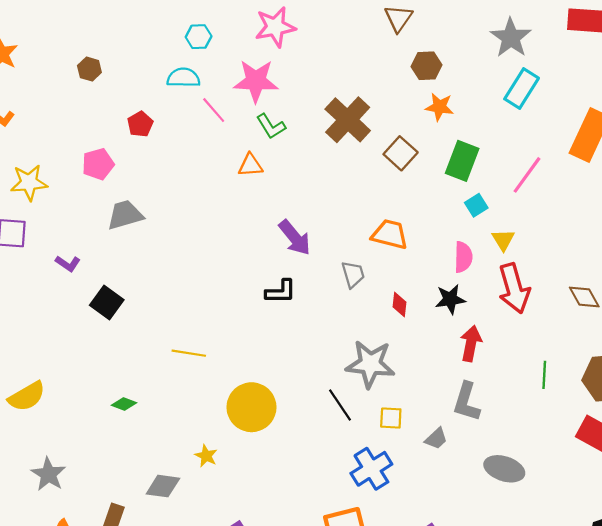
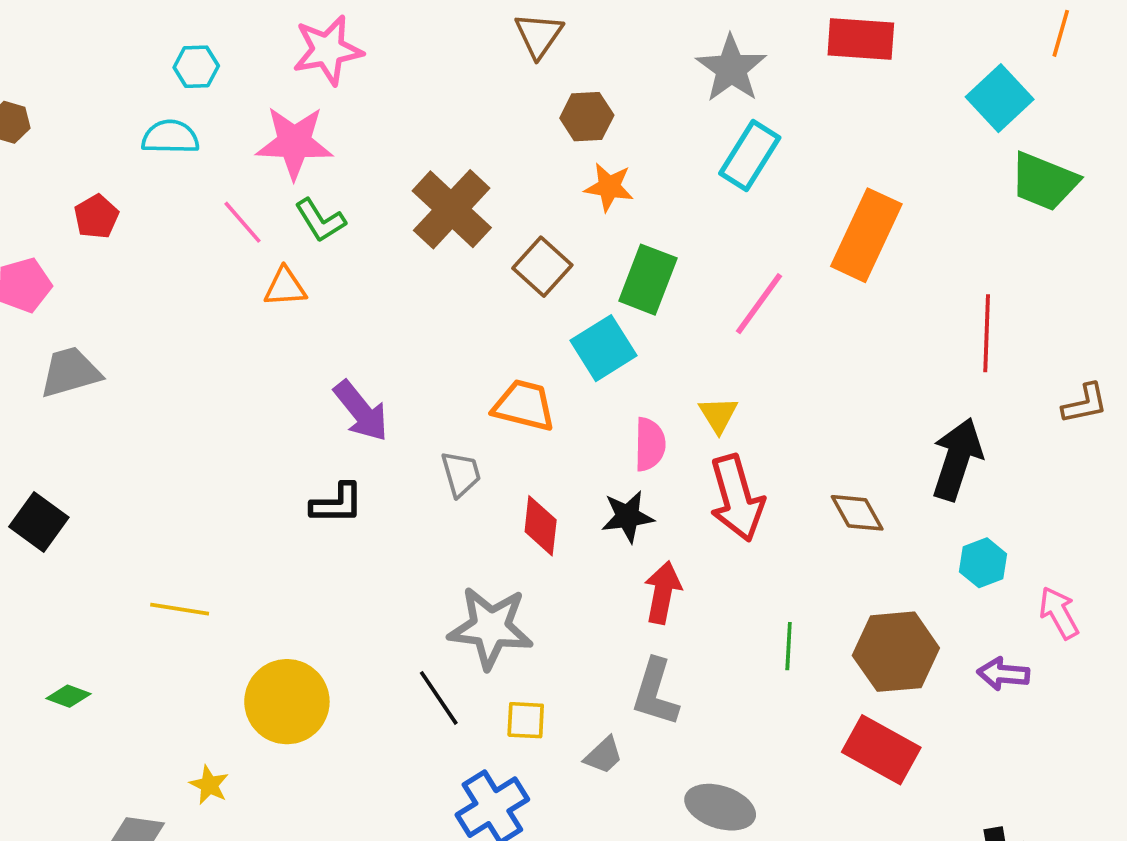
pink line: (214, 110) -> (243, 222), moved
cyan square: (476, 205) -> (603, 348), moved, size x1.6
red diamond: (400, 305) -> (541, 526), size x1.4

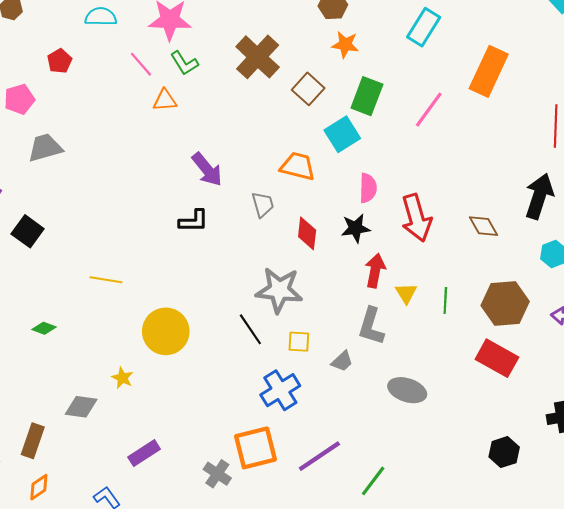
yellow triangle: (718, 415) -> (406, 293), moved

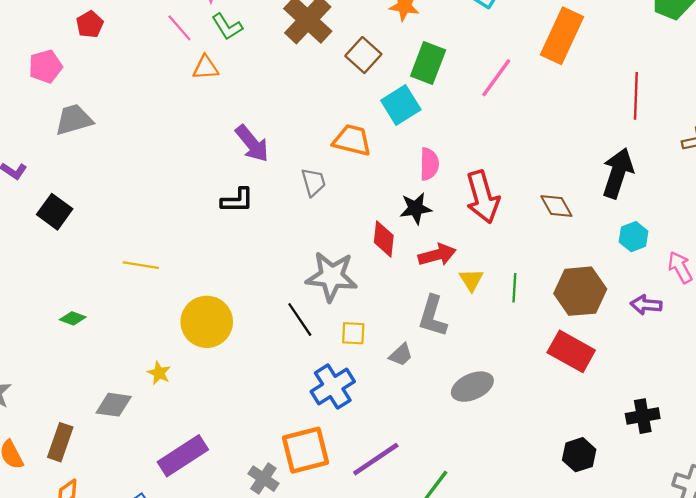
red diamond: (307, 233) -> (384, 239), moved
red arrow: (375, 271) -> (437, 255), turned 64
gray ellipse: (407, 390) -> (472, 387), turned -42
purple rectangle: (144, 453) -> (183, 456), size x1.4

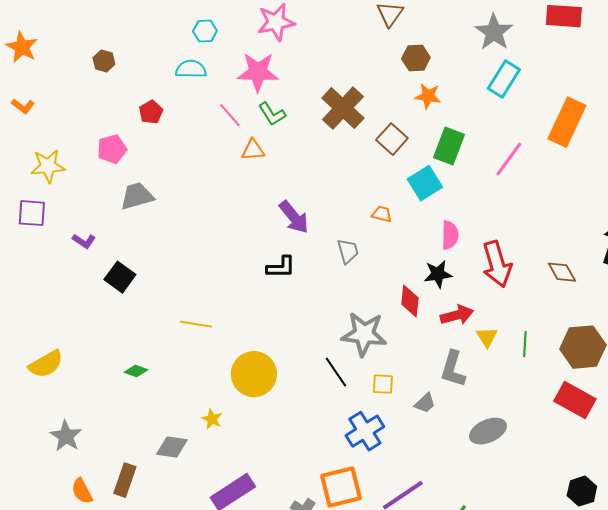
orange trapezoid: (352, 140) -> (382, 214), size x0.6

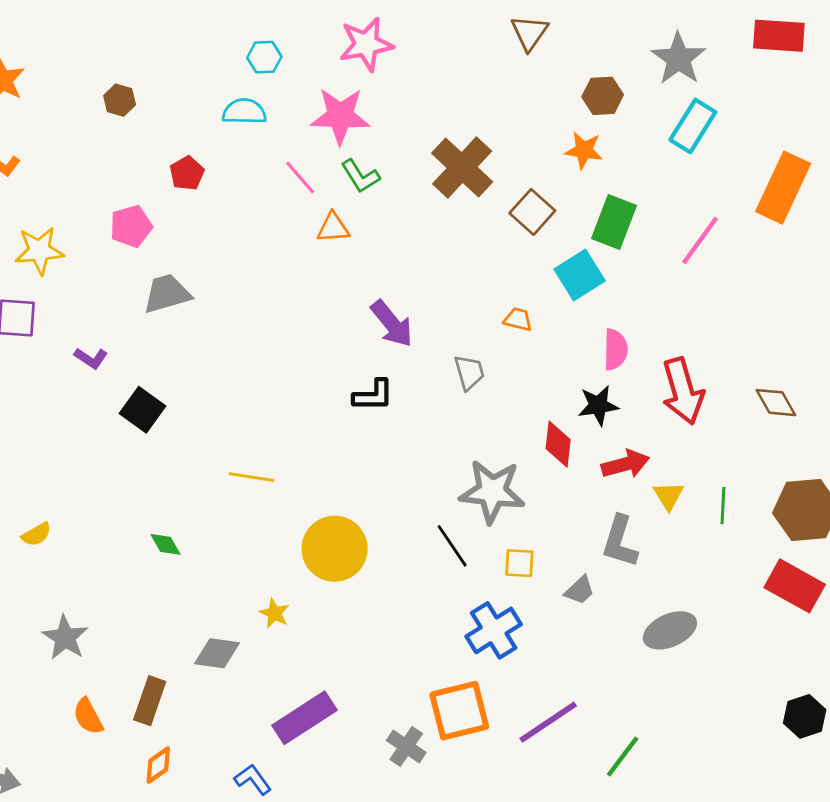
brown hexagon: (416, 58) -> (603, 96), moved
yellow semicircle: (46, 364) -> (36, 534), size x0.6
green diamond: (136, 371) -> (165, 544), turned 40

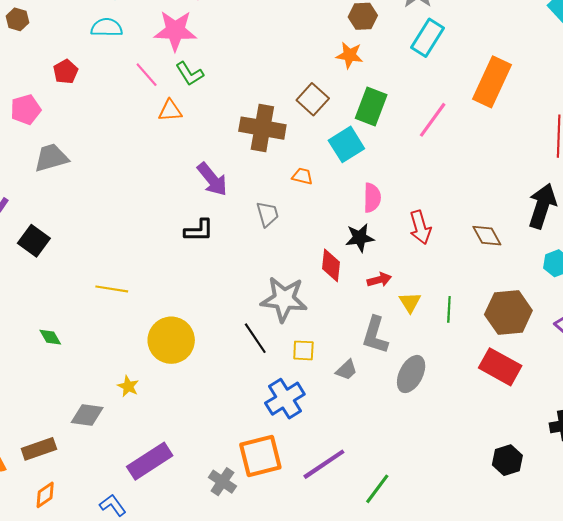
brown cross: (462, 168) -> (262, 128), moved, turned -33
red arrow: (683, 391) -> (420, 227), size x0.7
red arrow: (625, 464) -> (379, 280), size x0.7
gray ellipse: (670, 630) -> (411, 374), moved, turned -39
brown rectangle: (150, 701) -> (39, 449), turned 52

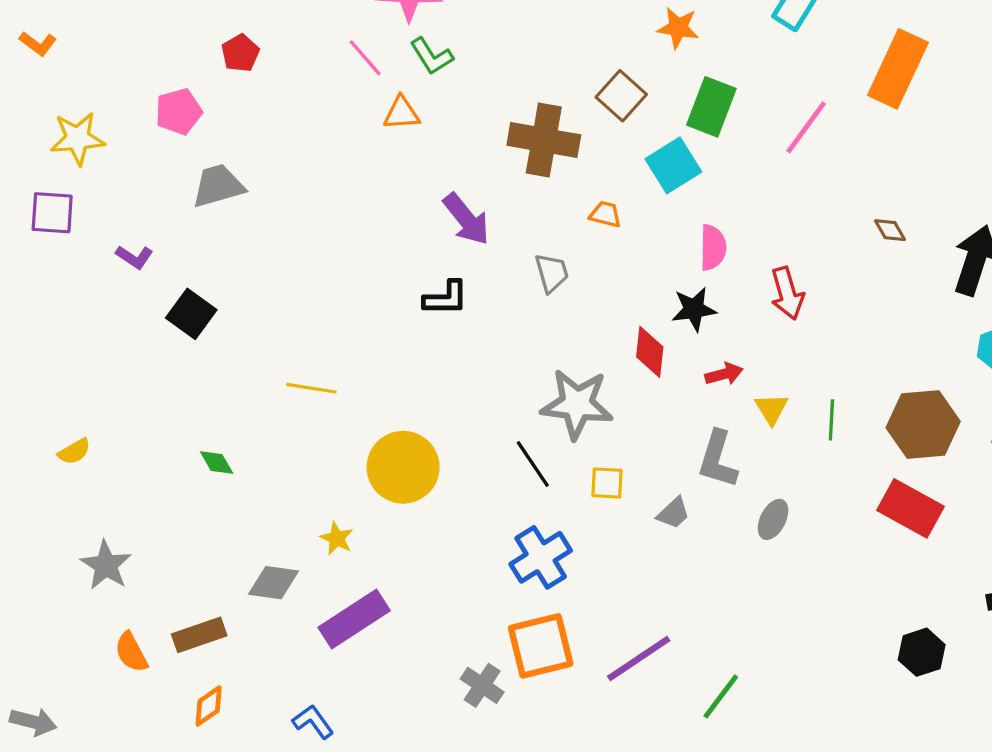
brown diamond: (487, 236) -> (890, 230), moved, size x0.7
gray ellipse: (411, 374) -> (773, 519), size x0.7
blue cross: (285, 399) -> (541, 557), moved
purple rectangle: (150, 461) -> (354, 619), moved

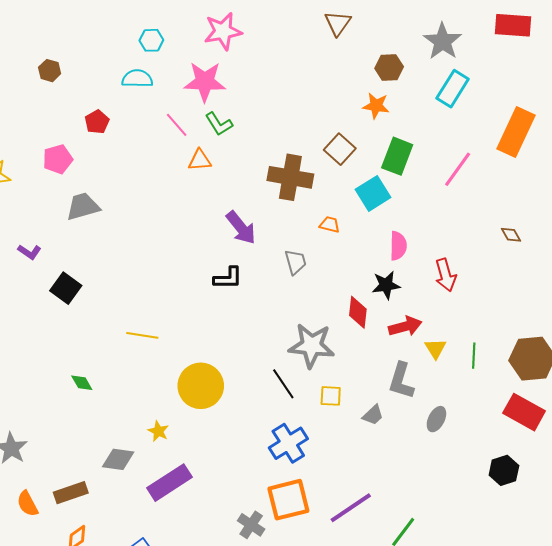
red arrow: (724, 374) -> (405, 326), size x1.4
black hexagon: (922, 652) -> (504, 470), moved

